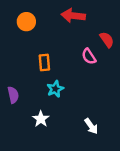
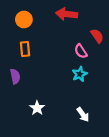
orange rectangle: (44, 62) -> (25, 49), moved
cyan star: (55, 89) -> (80, 74), moved
purple semicircle: (13, 95) -> (15, 76), moved

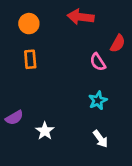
red semicircle: (97, 36) -> (118, 43), turned 64
cyan star: (80, 74) -> (98, 100), moved
purple semicircle: (15, 76) -> (14, 118), moved, turned 72

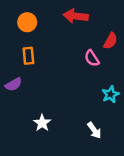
cyan star: (98, 100) -> (110, 94), moved
purple semicircle: (14, 118) -> (14, 84), moved

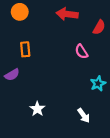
orange circle: (27, 22) -> (20, 12), moved
red semicircle: (110, 41) -> (99, 27), moved

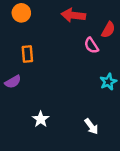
pink semicircle: (81, 52) -> (91, 45), moved
cyan star: (98, 83) -> (108, 82), moved

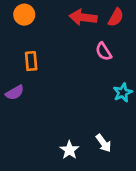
red semicircle: (108, 30) -> (116, 17), moved
white star: (41, 119) -> (69, 150), moved

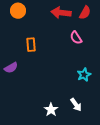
orange rectangle: (31, 61) -> (31, 45), moved
cyan star: (123, 93) -> (84, 75), moved

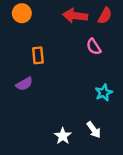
purple semicircle: (11, 68) -> (24, 84), moved

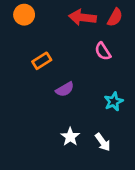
orange rectangle: (38, 55) -> (42, 61), turned 63
purple semicircle: (24, 84) -> (65, 89), moved
white star: (63, 136) -> (70, 137), moved

